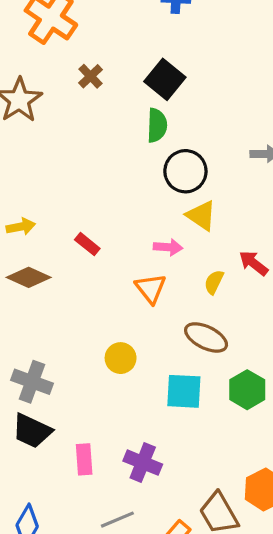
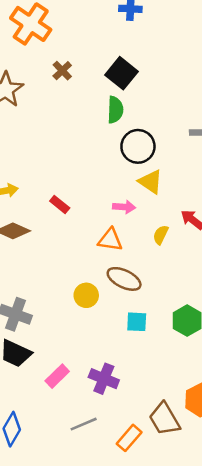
orange triangle: (151, 288) -> (110, 240), turned -44
brown ellipse: (206, 337) -> (124, 279), moved
cyan square: (184, 391) -> (137, 322), size x0.7
pink rectangle: (84, 459) -> (57, 376), turned 50

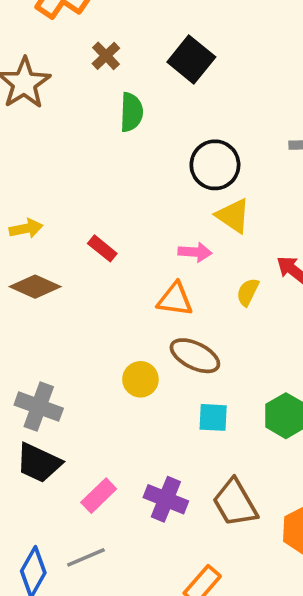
green semicircle: (115, 110) -> (131, 112), moved
brown trapezoid: (164, 419) -> (235, 503), moved
gray line: (84, 424) -> (86, 557), moved

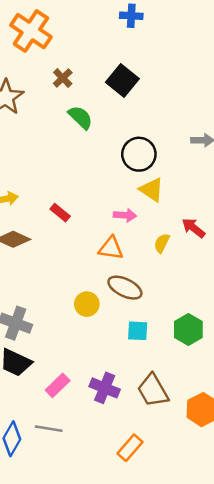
green semicircle: (131, 112) -> (80, 117), turned -48
gray line: (86, 557) -> (49, 429), turned 32

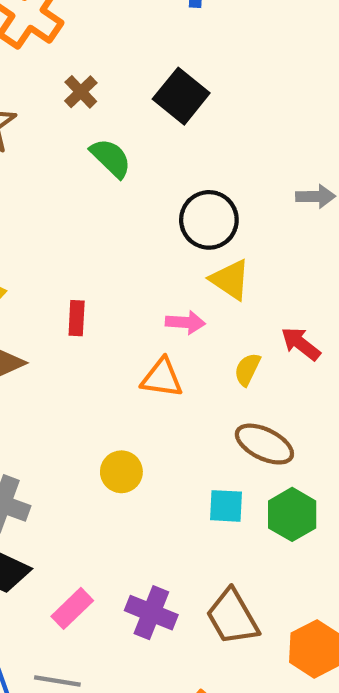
red rectangle: (60, 213) -> (77, 318), turned 54
brown ellipse: (125, 288) -> (264, 444), moved
cyan square: (138, 331) -> (226, 506), moved

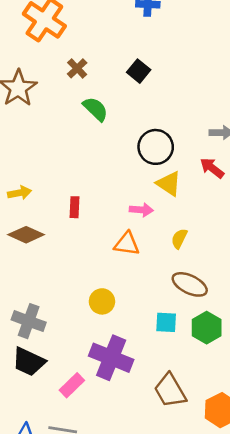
black square: (181, 96) -> (139, 71), size x0.7
red arrow: (301, 344) -> (212, 168), moved
purple cross: (151, 613) -> (111, 358), moved, size x1.4

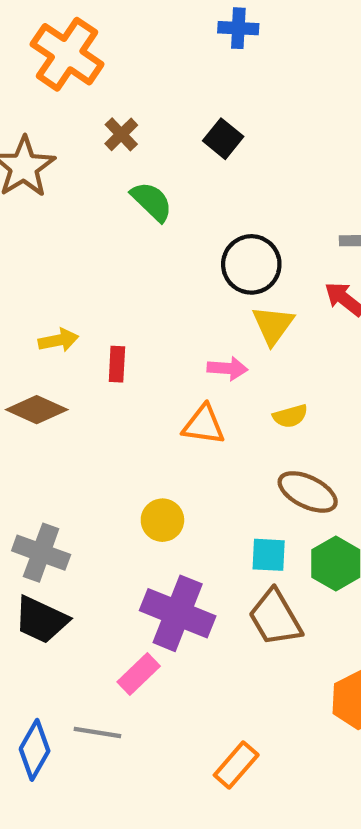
yellow triangle: (169, 184) -> (273, 325), turned 32
yellow arrow: (19, 193) -> (58, 340), moved
yellow semicircle: (179, 239) -> (290, 416), turned -132
pink rectangle: (72, 385) -> (139, 674), moved
brown trapezoid: (170, 390) -> (275, 618), moved

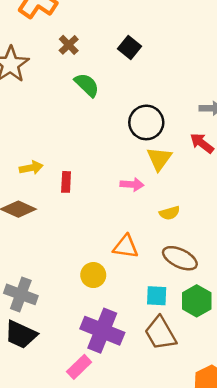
orange triangle: (204, 425) -> (126, 247), moved

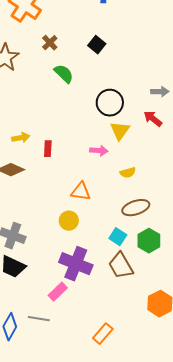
orange triangle: (126, 247) -> (81, 192), moved
brown ellipse: (180, 258) -> (136, 208), turned -44
cyan square: (157, 296) -> (118, 237), turned 30

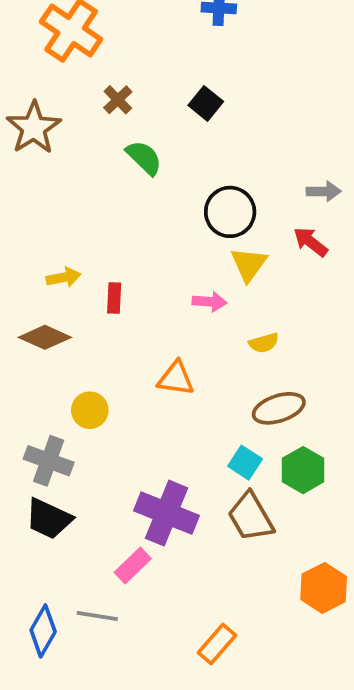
yellow circle: (69, 221) -> (90, 410), moved

